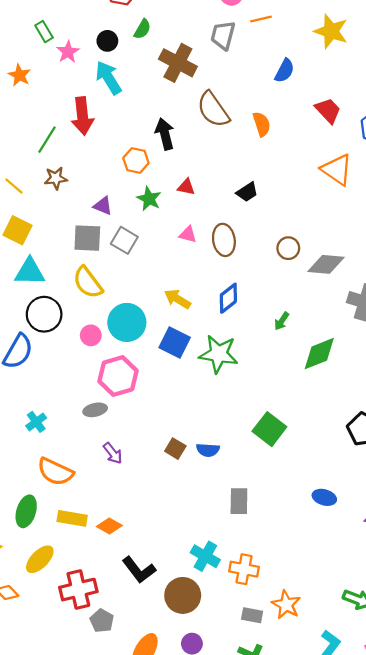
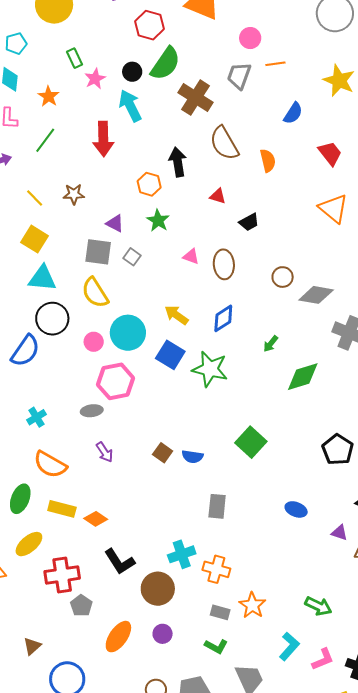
green semicircle: (142, 29) -> (165, 64), size x1.8
green line: (47, 140) -> (45, 140), moved
red triangle: (186, 187) -> (218, 196), moved
gray square: (124, 240) -> (132, 257), size x0.7
cyan cross: (205, 556) -> (182, 554), turned 36

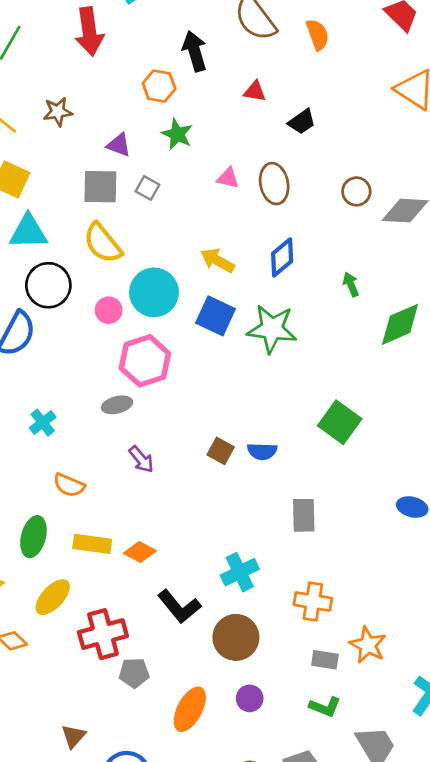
green arrow: (271, 344) -> (351, 284), turned 126
orange semicircle: (50, 465) -> (69, 485), size x0.7
cyan cross: (182, 554) -> (240, 572), moved
gray pentagon: (81, 606) -> (134, 673), turned -30

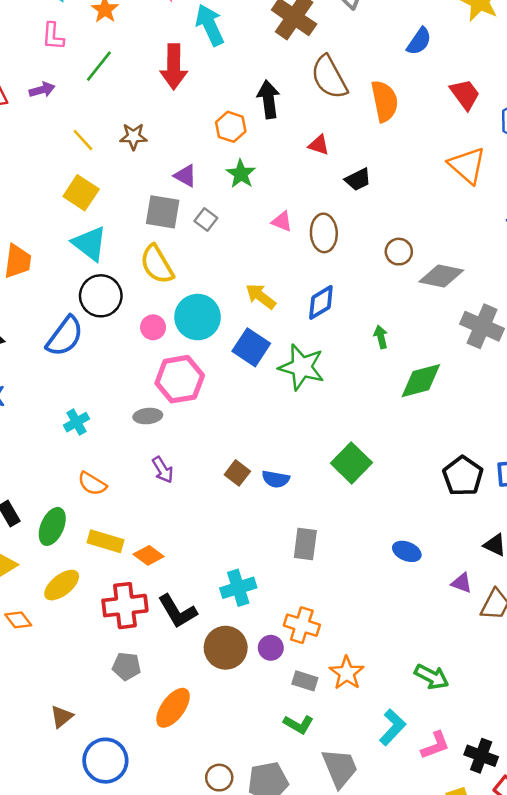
orange semicircle: (318, 35) -> (385, 101), size x1.4
cyan triangle: (28, 232) -> (90, 244), turned 30
red cross: (103, 634) -> (125, 606), moved
purple circle: (250, 698) -> (271, 648), moved

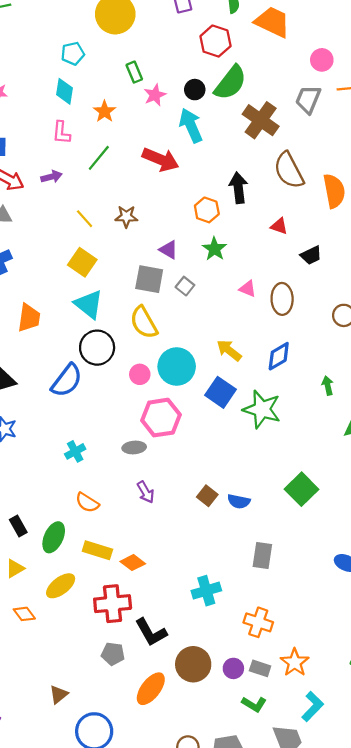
red arrow: (174, 67) -> (161, 159), turned -69
black L-shape: (177, 611) -> (151, 632), moved
brown circle: (226, 648) -> (193, 664), moved
purple circle: (271, 648) -> (233, 668), moved
cyan L-shape: (392, 727) -> (313, 707), moved

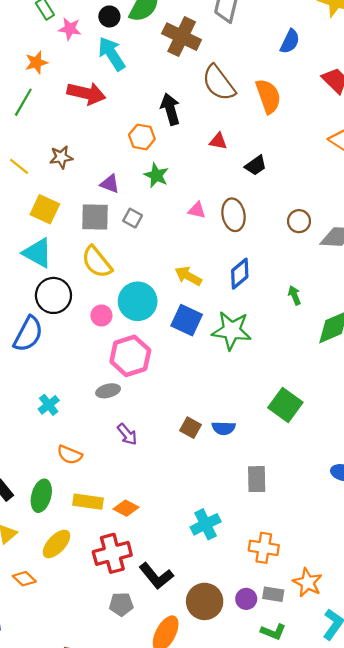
pink star: (155, 95) -> (70, 29), turned -30
orange star: (105, 111) -> (36, 62), moved, turned 30
yellow square: (82, 262) -> (45, 209), moved

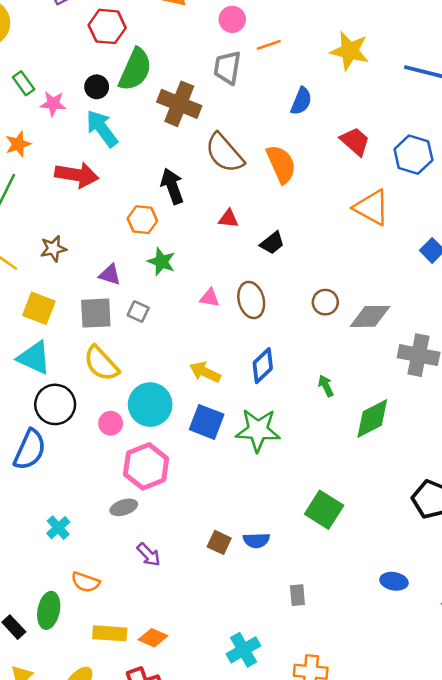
gray rectangle: (257, 479) -> (297, 595), size x0.7
green ellipse: (41, 496) -> (49, 610), moved

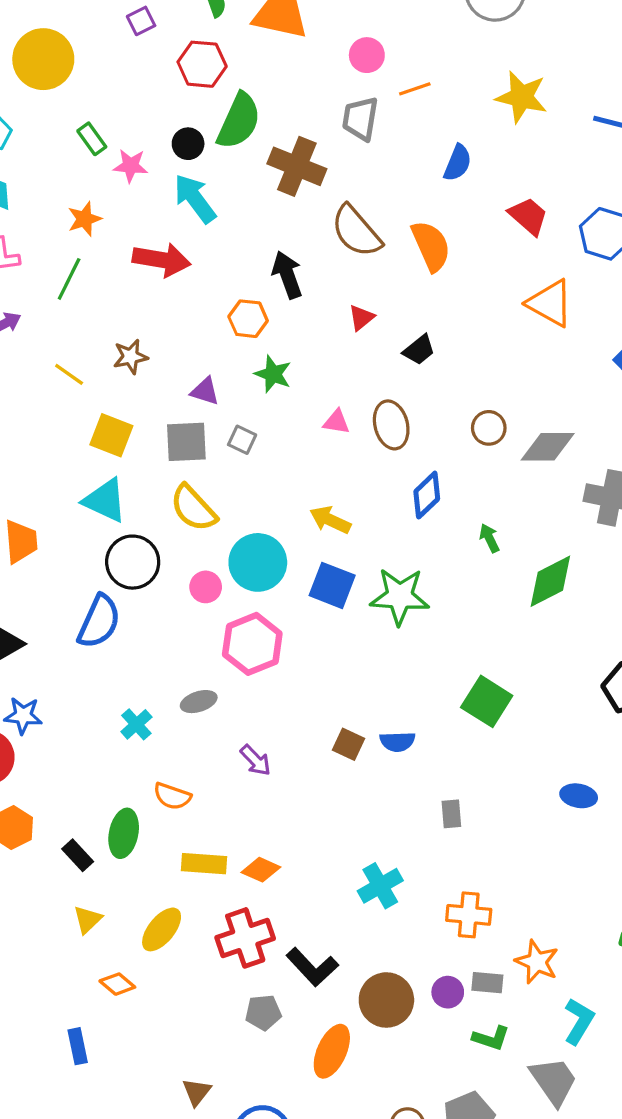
red triangle: (228, 219) -> (361, 318), turned -45
blue diamond: (263, 366) -> (427, 495), moved
gray ellipse: (124, 507) -> (199, 702), moved

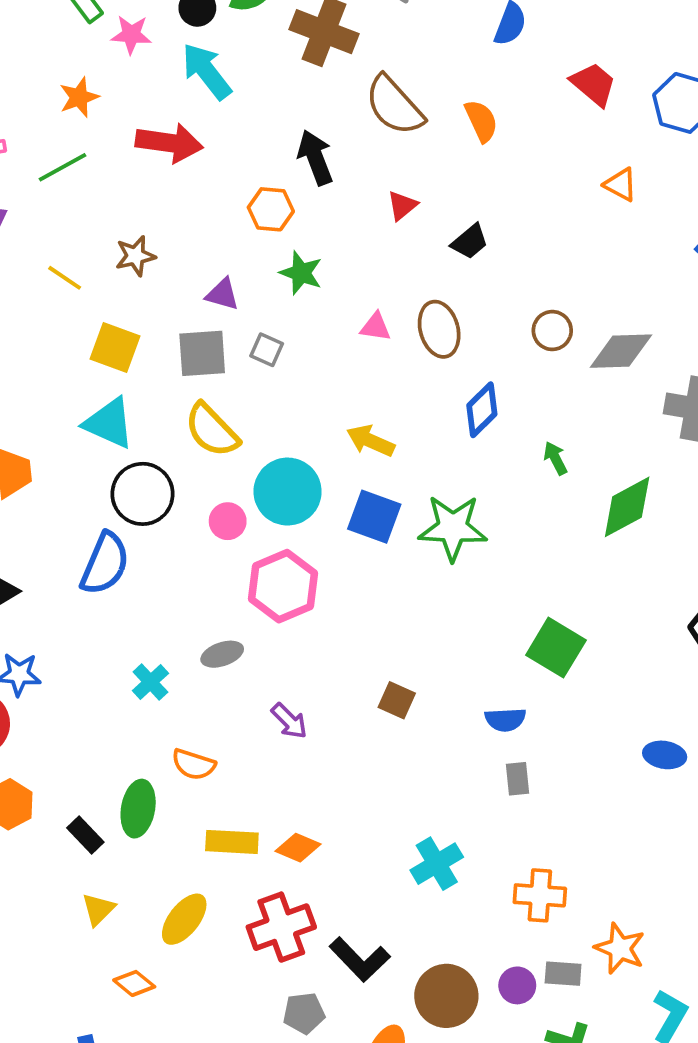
orange semicircle: (431, 246) -> (481, 121), size x0.7
green line: (69, 279) -> (63, 167), turned 36
orange triangle: (550, 303) -> (621, 185), size x0.6
blue semicircle: (397, 742) -> (505, 720), moved

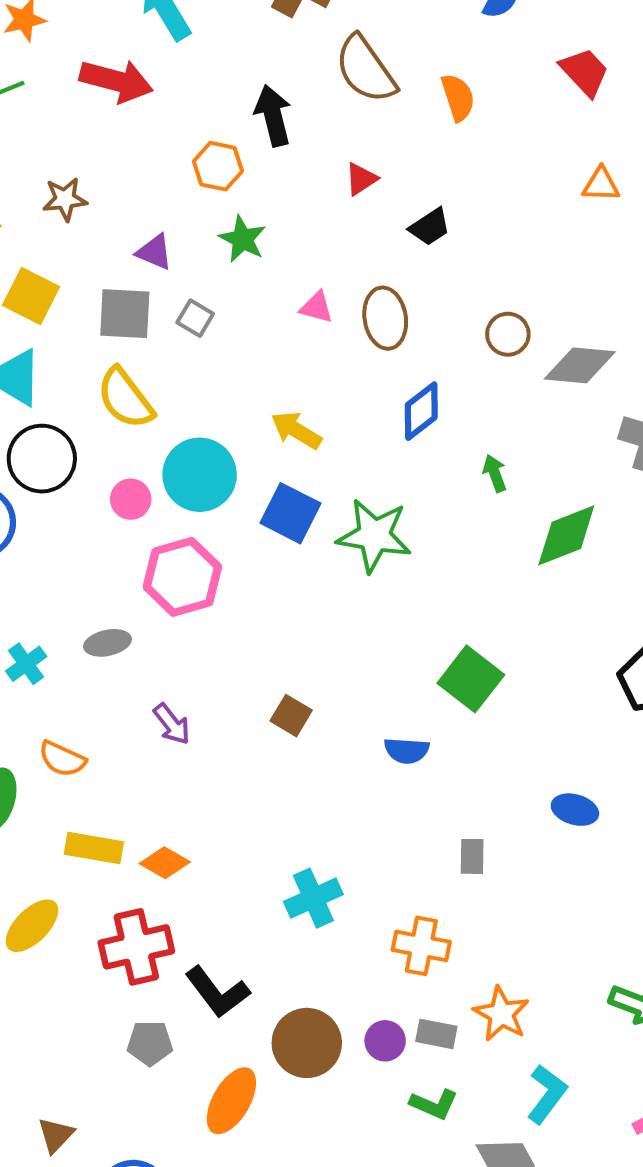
orange triangle: (621, 185) -> (601, 185), turned -33
gray rectangle: (518, 779) -> (472, 856), moved

